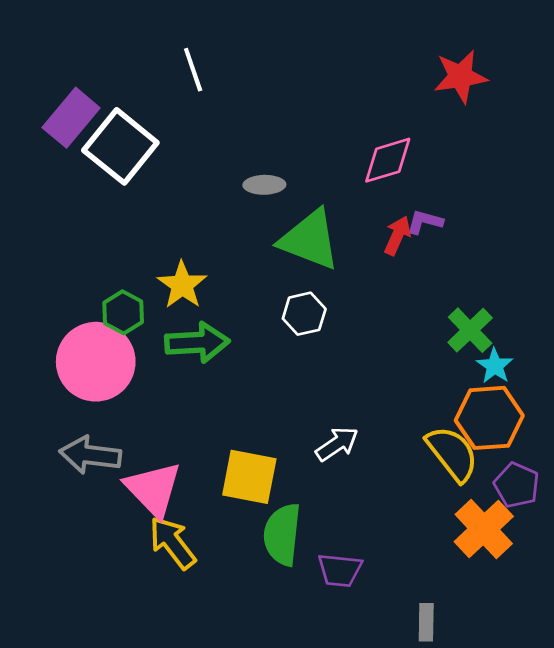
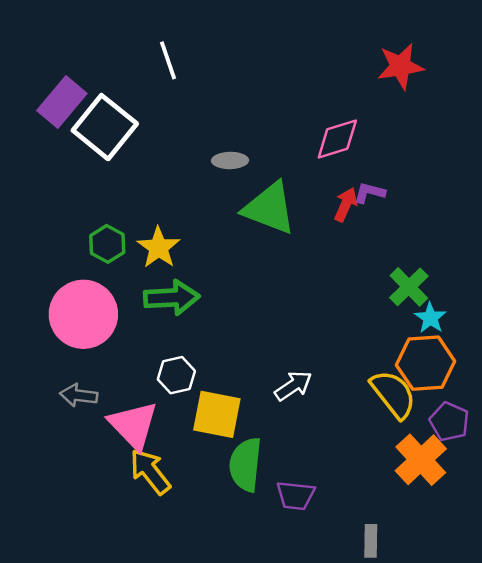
green hexagon: (123, 312) -> (107, 244), moved
white hexagon: (304, 314) -> (176, 375), moved
gray arrow: (90, 455) -> (79, 395), size x0.7

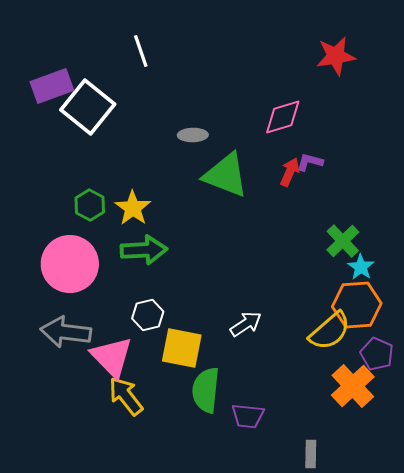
purple rectangle: (62, 102) -> (52, 86), turned 30
yellow semicircle: (393, 394) -> (330, 331), turned 87
gray arrow: (79, 395) -> (66, 332), size x1.6

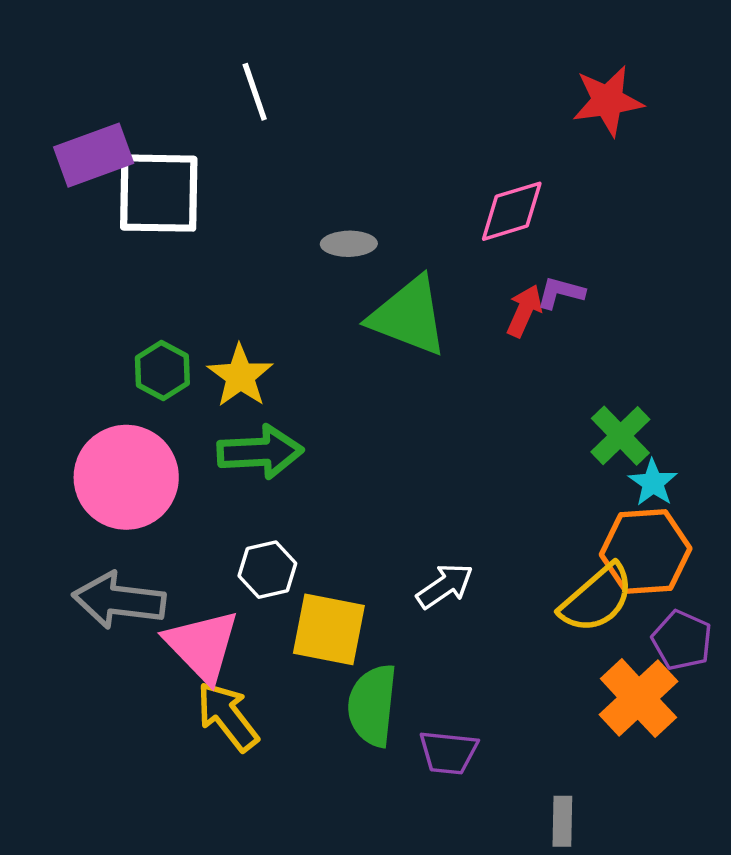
white square: (88, 107) -> (159, 193), turned -38

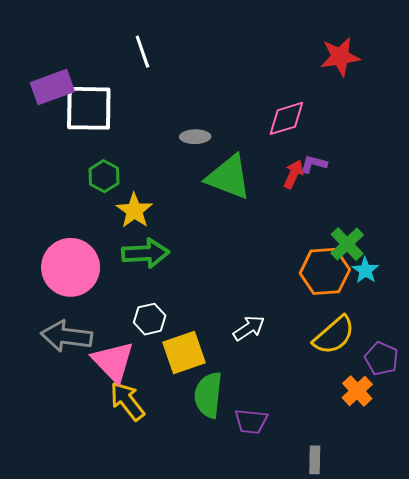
green hexagon: (162, 370) -> (104, 176), moved
orange hexagon: (646, 551) -> (325, 271), moved
yellow square: (329, 629) -> (184, 352), turned -30
orange cross: (638, 698) -> (357, 391), size x0.7

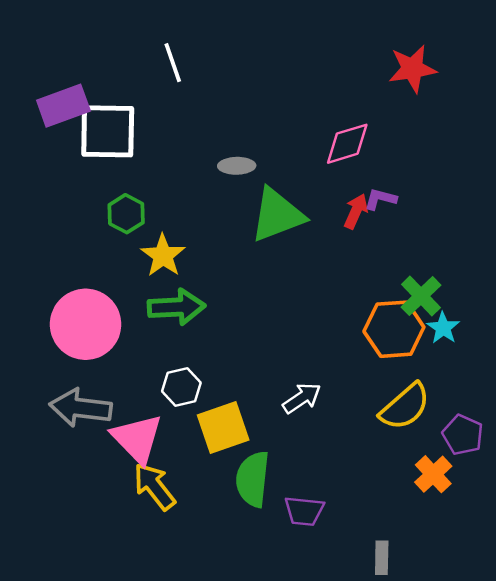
green triangle: (229, 177) -> (277, 215), turned -42

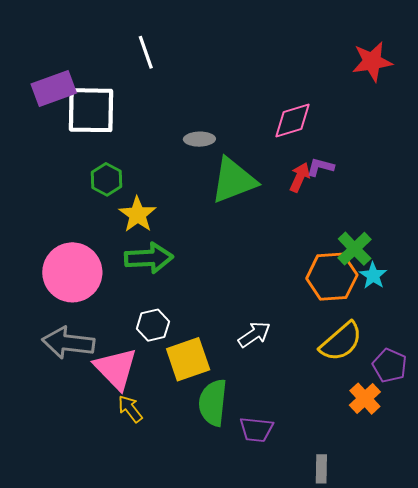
red star: (412, 69) -> (372, 62), moved
yellow arrow: (154, 486) -> (130, 409), size x0.7

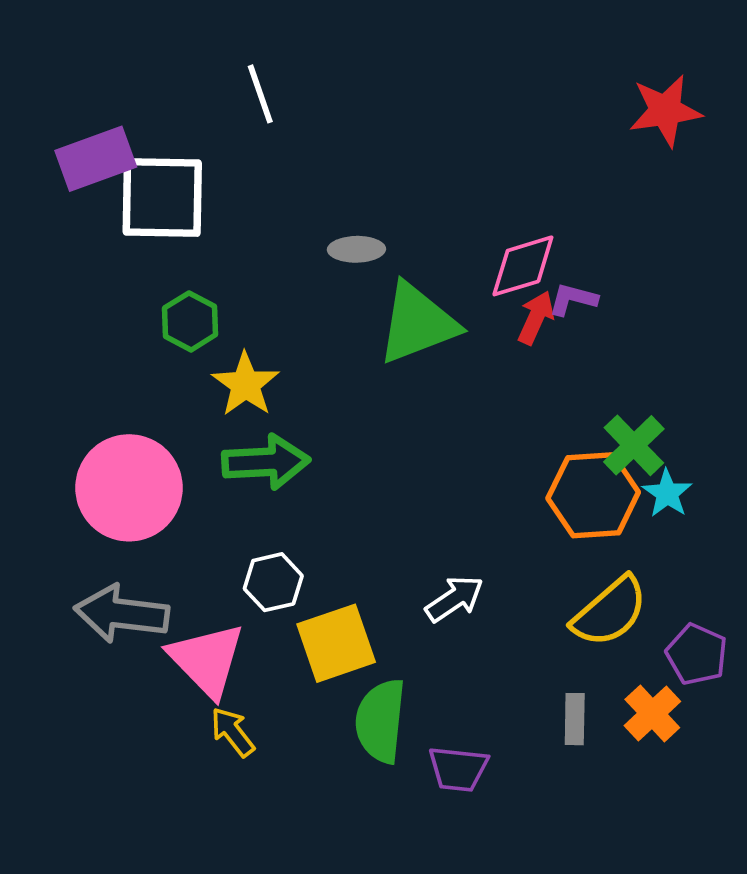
pink diamond: (293, 120) -> (523, 266), moved
gray rectangle: (321, 469) -> (575, 719), moved

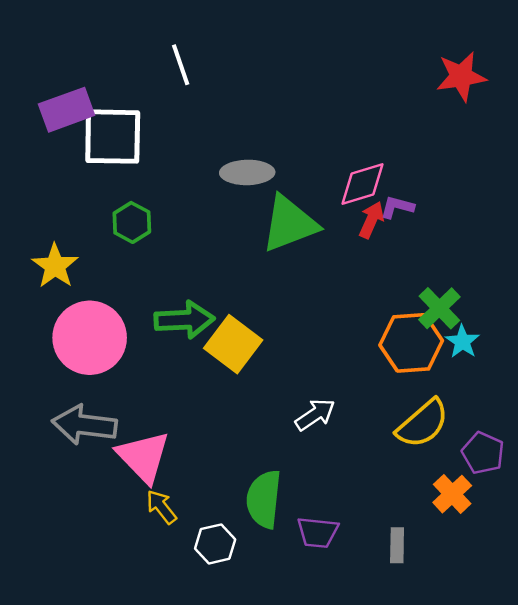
gray ellipse: (356, 249) -> (247, 172), size x1.4
yellow star: (246, 384) -> (55, 266), moved
white hexagon: (273, 582) -> (215, 544), moved
yellow square: (336, 643) -> (233, 344), moved, turned -34
gray rectangle: (575, 719) -> (397, 545), moved

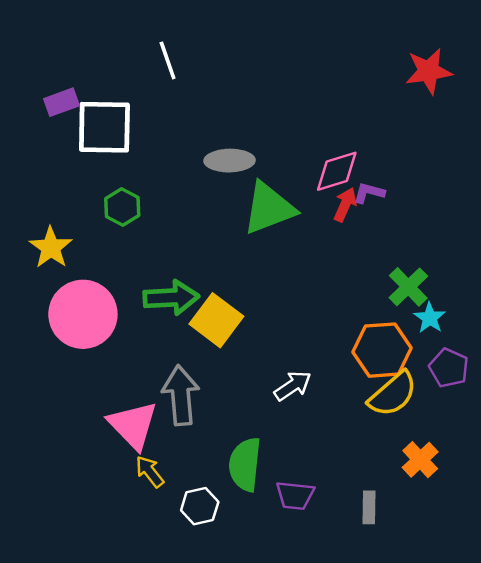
purple rectangle: (67, 110) -> (61, 102), size x0.7
orange hexagon: (411, 343) -> (382, 350), moved
gray arrow: (85, 425) -> (181, 395), moved, turned 78
purple pentagon: (483, 453) -> (449, 368), moved

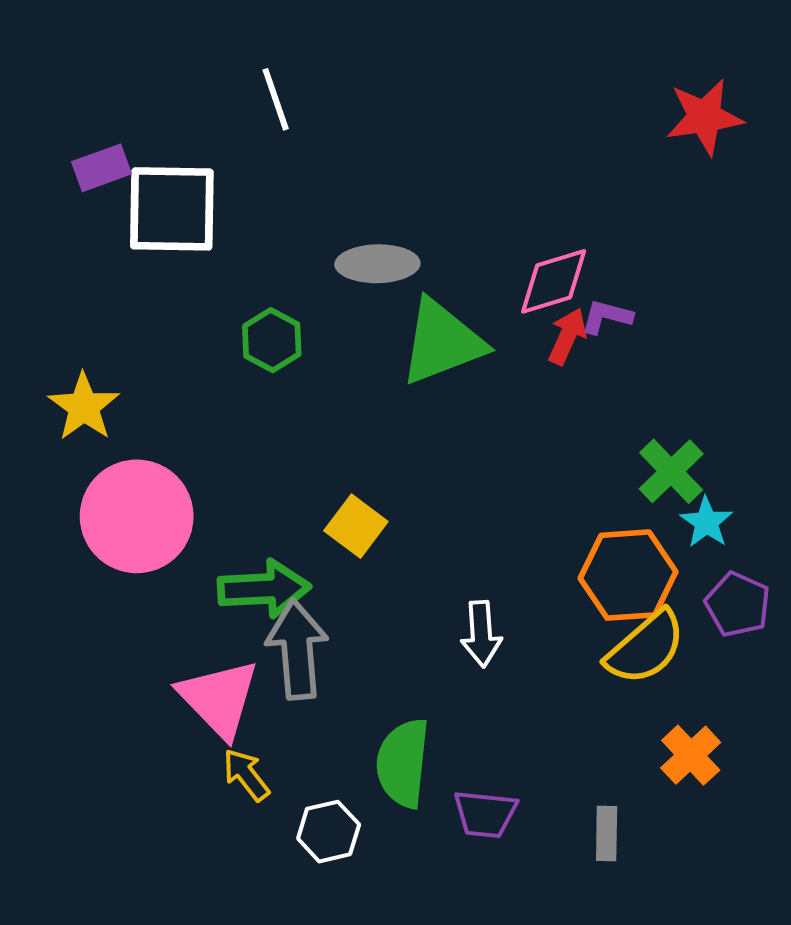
green hexagon: (122, 207) -> (272, 340), moved
green arrow: (171, 298) -> (264, 589), moved
yellow square: (216, 320) -> (356, 526), size x0.7
white arrow: (293, 386) -> (481, 634), turned 120

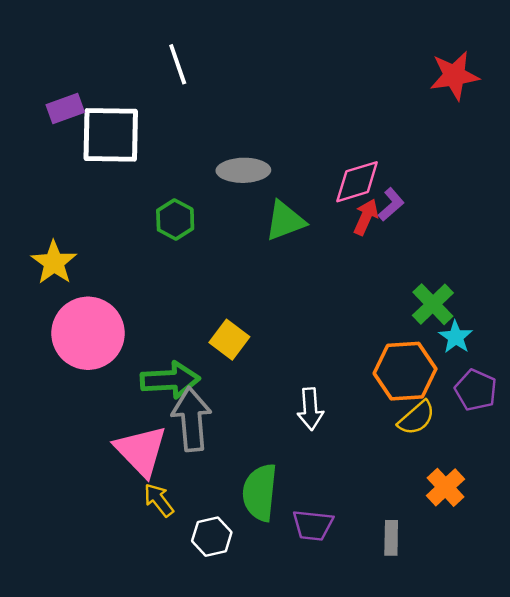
purple L-shape: (607, 317) -> (391, 204), turned 124
green triangle: (442, 342) -> (285, 221), size x0.7
yellow semicircle: (646, 648) -> (416, 418), size x0.7

